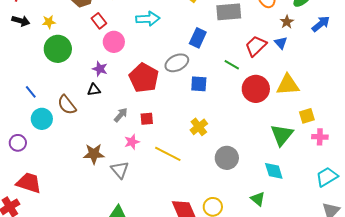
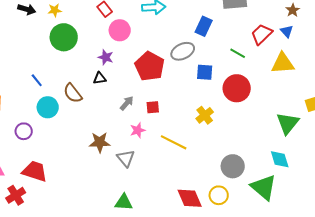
yellow triangle: (288, 85) -> (283, 63), moved
red circle: (256, 89) -> (237, 88), moved
gray circle: (227, 158) -> (233, 166), moved
green triangle: (258, 199) -> (264, 187), size x1.8

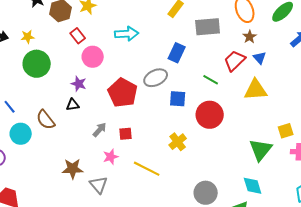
brown star: (293, 10) -> (250, 37), moved

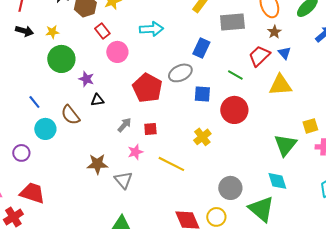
purple star: (79, 84) -> (86, 79), moved

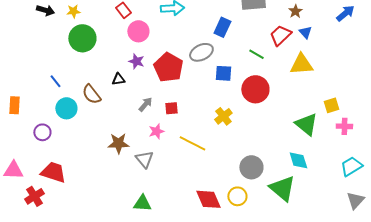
purple star: (86, 79) -> (136, 61), moved
green triangle: (285, 145) -> (306, 124), turned -30

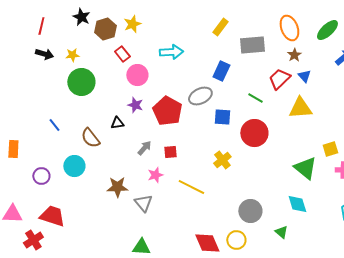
cyan circle: (66, 108) -> (74, 166), moved
green triangle: (282, 188) -> (281, 232), size x0.5

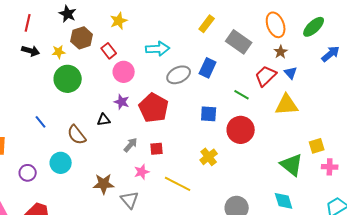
brown hexagon: (105, 29) -> (82, 38), moved
gray rectangle: (252, 45) -> (239, 42), turned 40
gray ellipse: (200, 96) -> (179, 75), moved

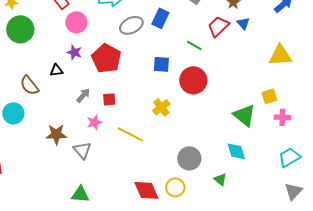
yellow triangle: (287, 105) -> (280, 55), moved

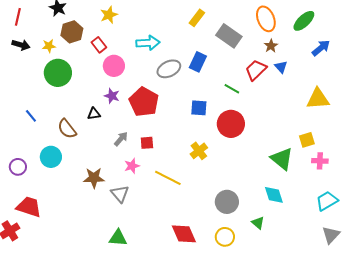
yellow circle: (175, 187) -> (225, 237), moved

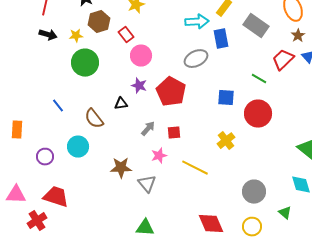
cyan arrow: (148, 43) -> (197, 22), moved
blue rectangle: (198, 62) -> (221, 39), moved, turned -36

